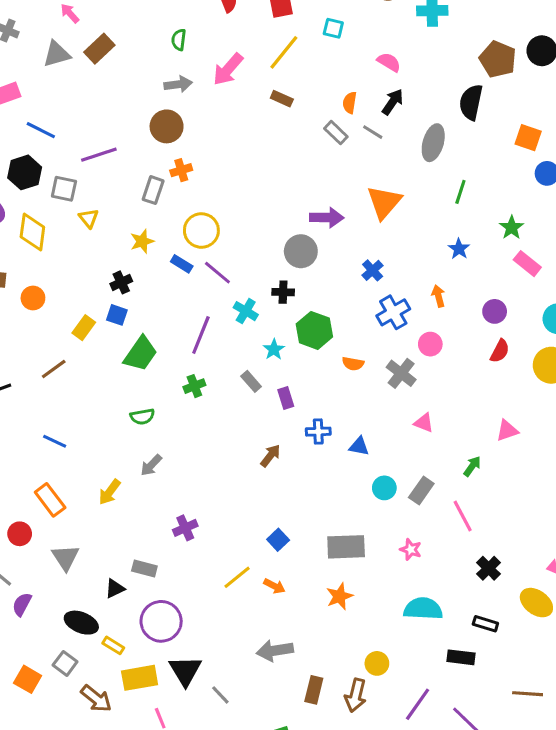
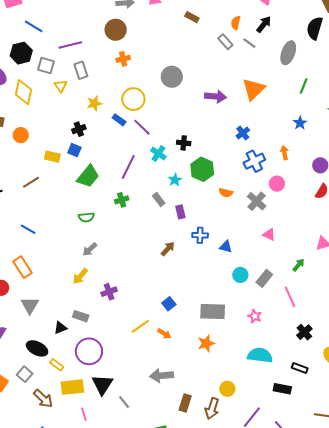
gray rectangle: (153, 190) -> (81, 70), moved, turned -42
gray circle: (301, 251) -> (172, 77), moved
yellow rectangle: (84, 328) -> (52, 157), turned 63
yellow arrow: (110, 492) -> (80, 276), moved

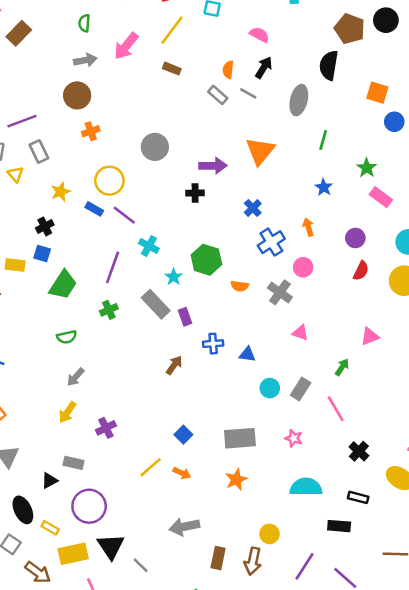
black cross: (184, 143) -> (195, 193), moved
gray rectangle: (159, 200) -> (156, 304), size x1.6
black ellipse: (37, 348) -> (23, 510), turned 45

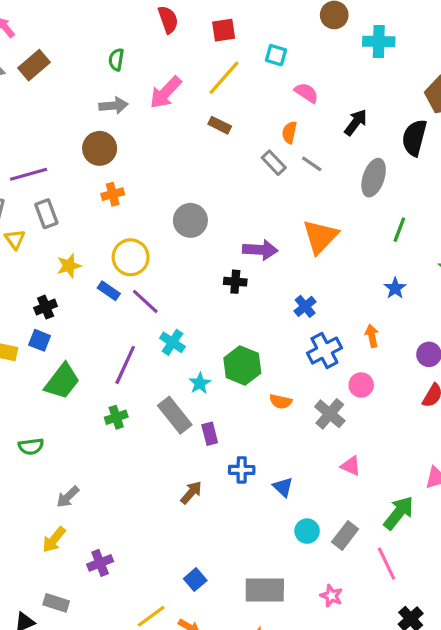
pink semicircle: (259, 35) -> (306, 93), moved
black arrow: (264, 68) -> (356, 122), moved
green semicircle: (67, 337) -> (31, 446), moved
blue triangle: (247, 354) -> (283, 487), turned 30
green arrow: (342, 367) -> (399, 513), size x1.6

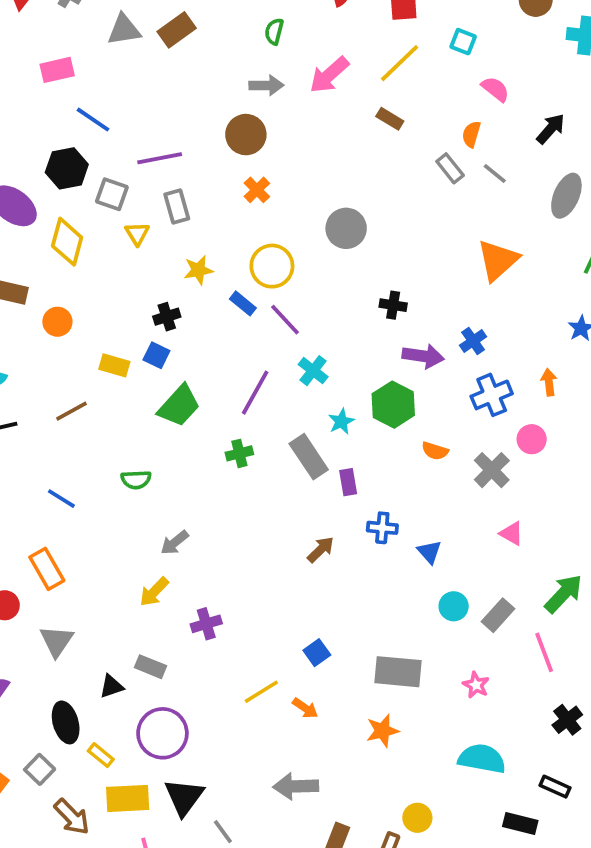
orange cross: (113, 194) -> (257, 190), turned -35
purple arrow: (260, 250) -> (423, 356), moved

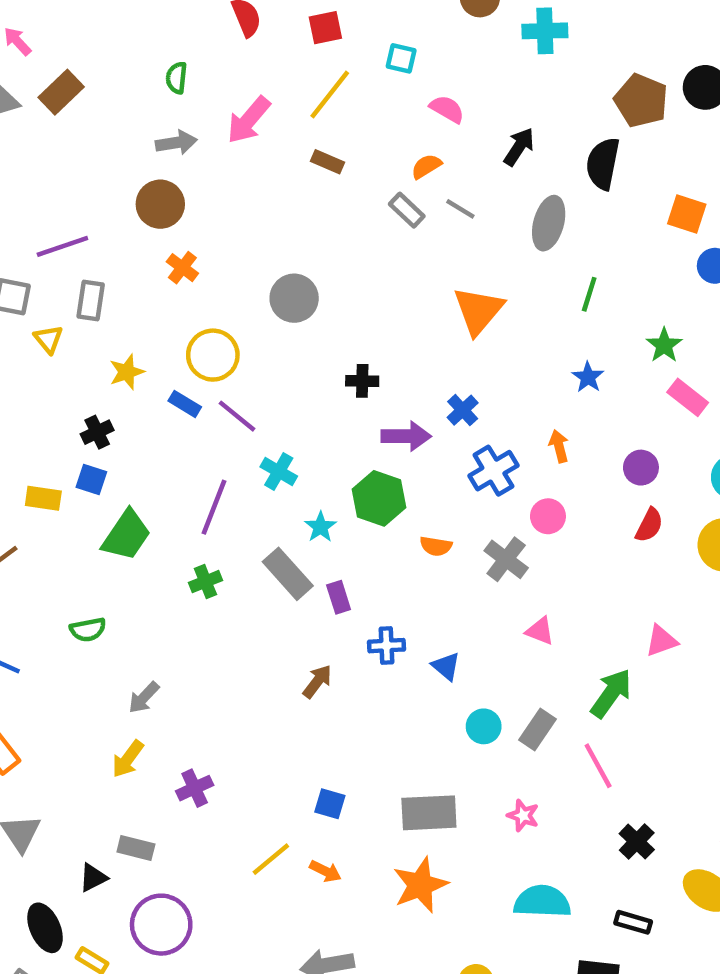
orange semicircle: (471, 134) -> (426, 166), turned 50
gray rectangle: (177, 206) -> (91, 301), turned 32
blue square: (317, 653) -> (330, 804), turned -30
orange star: (382, 731) -> (420, 885), size x1.4

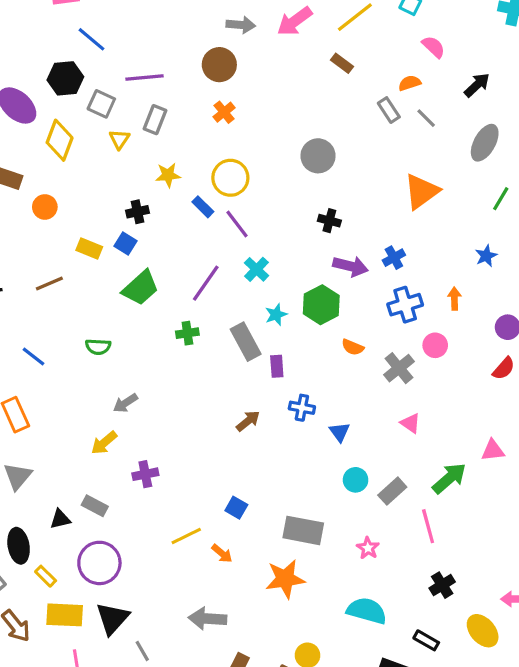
gray circle: (294, 298) -> (318, 156), moved

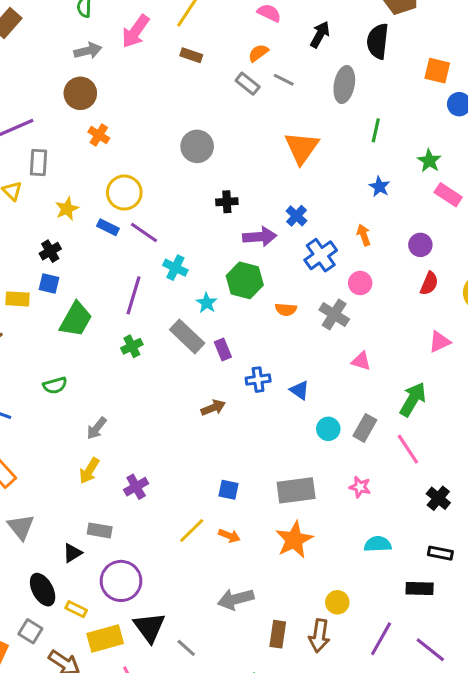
brown arrow: (248, 421) -> (213, 408), turned 35
pink triangle: (493, 450) -> (439, 342), moved
cyan semicircle: (367, 611) -> (378, 544), size x0.7

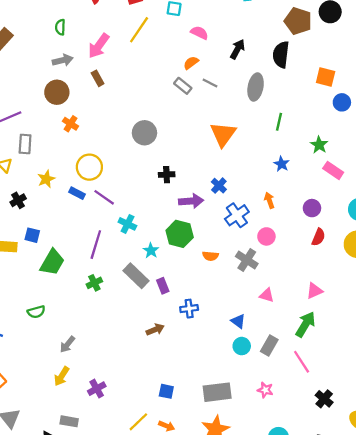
brown rectangle: (191, 55) -> (98, 78), moved, turned 42
black cross: (50, 251) -> (18, 200), moved
pink triangle: (439, 342) -> (315, 291), moved
blue triangle: (299, 390) -> (238, 321), moved

